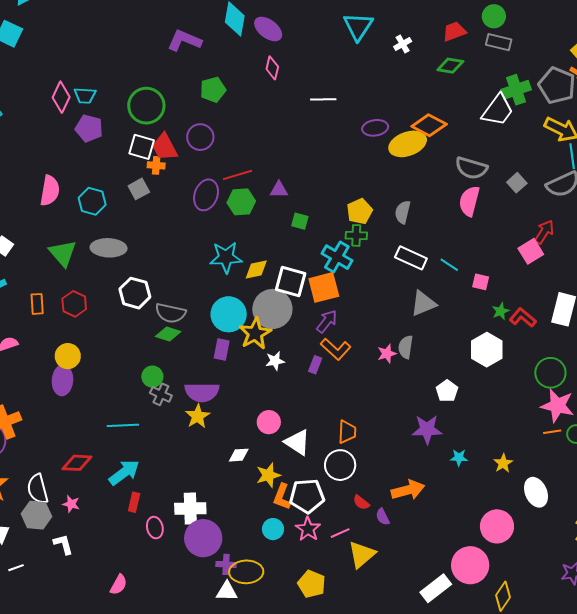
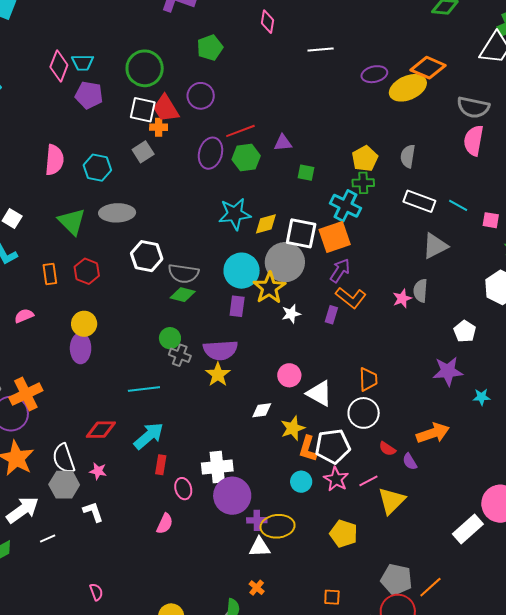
pink semicircle: (119, 585) -> (165, 524), moved

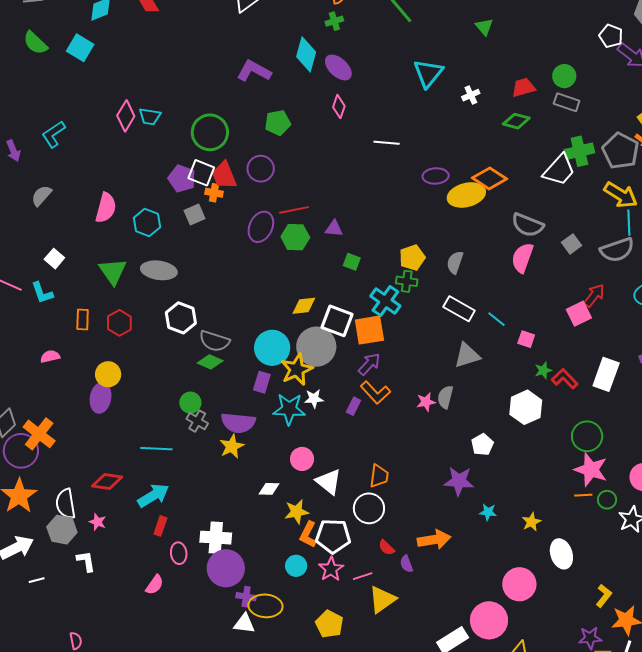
purple pentagon: (89, 95) -> (182, 179), moved
cyan star: (235, 214) -> (289, 409), moved
orange cross: (26, 394) -> (39, 434), turned -36

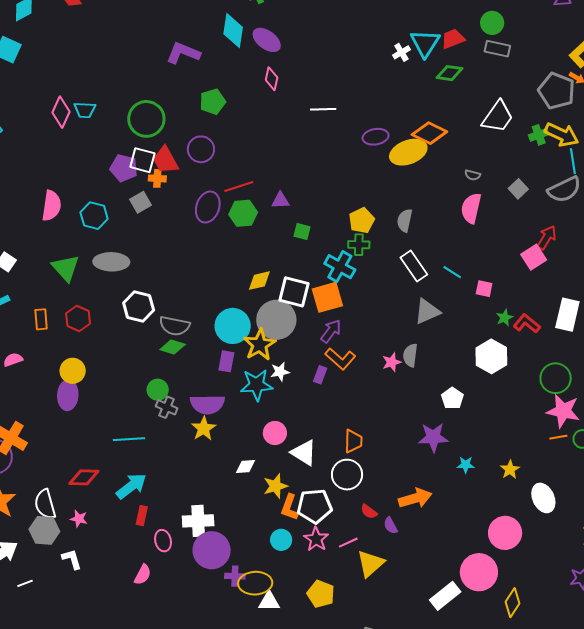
cyan triangle: (428, 73) -> (425, 43), moved
green cross: (579, 151) -> (539, 135), moved, size x0.7
gray semicircle: (528, 225) -> (473, 175), size x0.5
white rectangle: (459, 309) -> (414, 266), turned 32
white triangle: (244, 624) -> (269, 601), moved

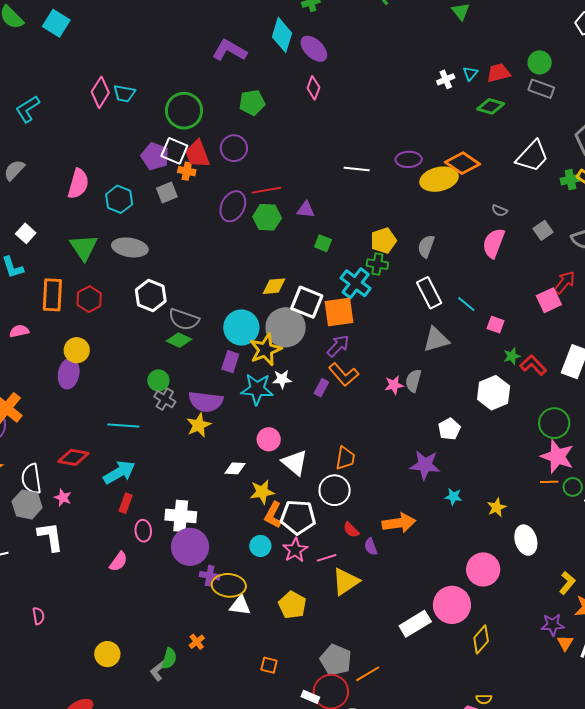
cyan triangle: (425, 43) -> (470, 73), size x0.5
white line: (323, 109) -> (357, 169), moved
orange rectangle: (41, 319) -> (52, 295), size x1.5
white L-shape: (72, 559) -> (50, 537), size x1.4

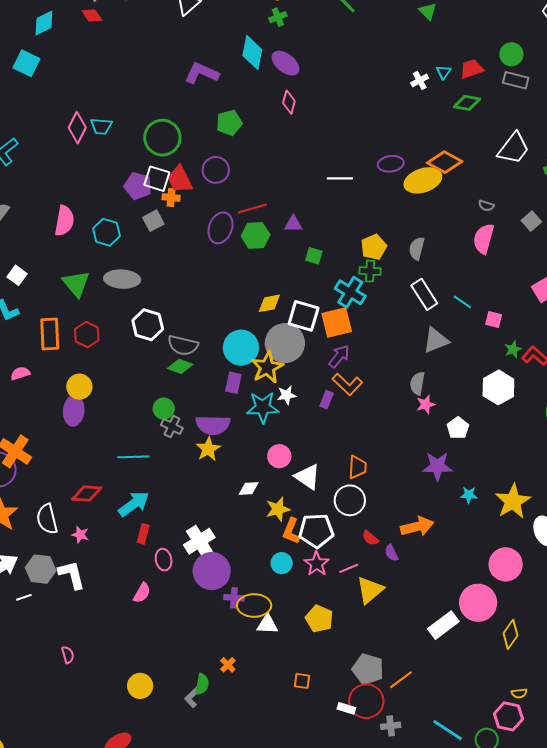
pink star: (394, 385) -> (426, 404), moved
gray hexagon: (27, 504) -> (41, 569), moved
yellow star: (497, 507) -> (513, 501), size x1.8
white cross: (181, 516) -> (199, 541), turned -32

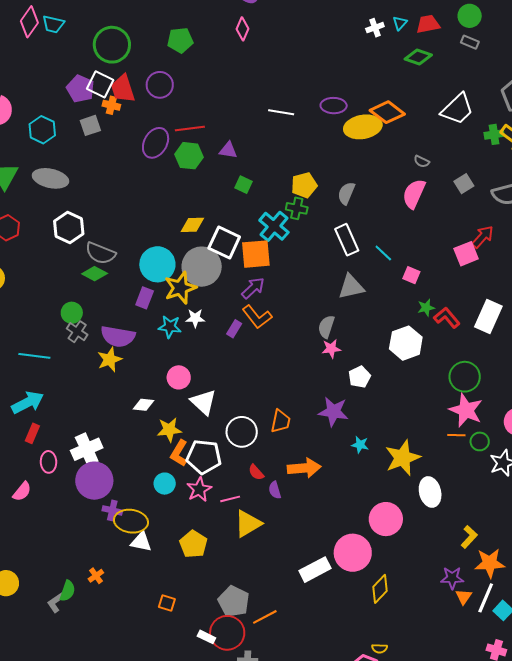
gray rectangle: (516, 80) -> (470, 42), size x0.7
cyan star: (263, 407) -> (170, 327), size x0.7
orange trapezoid: (357, 467) -> (281, 421), moved

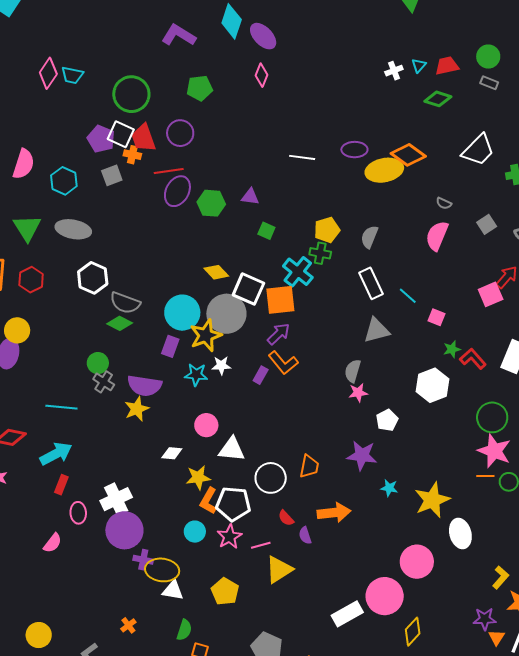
red line: (190, 129) -> (169, 171), moved
yellow diamond: (192, 225) -> (216, 272), turned 50
white triangle: (203, 402) -> (232, 449), turned -36
green semicircle: (68, 591) -> (184, 630), moved

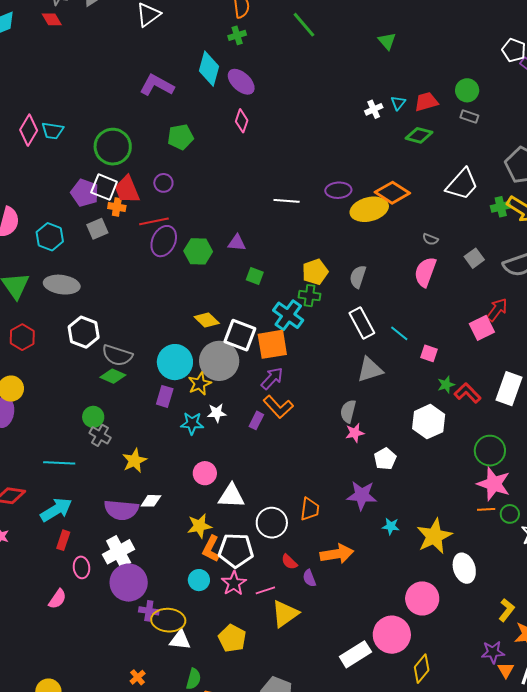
purple circle: (180, 133) -> (163, 183), size x0.7
yellow star: (206, 335) -> (200, 384), size x0.7
purple semicircle: (144, 386) -> (121, 510), moved
white diamond: (172, 453) -> (151, 501), moved

